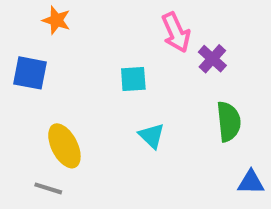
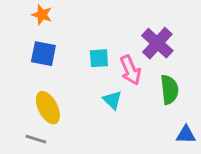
pink arrow: (176, 32) -> (130, 70), moved
purple cross: (212, 59) -> (157, 43), size x1.5
blue square: (30, 73) -> (43, 54), moved

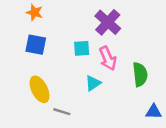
purple cross: (157, 43) -> (108, 22), moved
cyan triangle: (112, 100) -> (93, 83), turned 42
gray line: (36, 139) -> (62, 112), moved

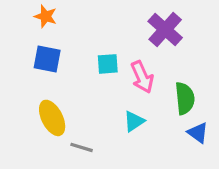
purple cross: (108, 22) -> (165, 29), moved
cyan triangle: (93, 83) -> (134, 121), moved
blue triangle: (154, 112) -> (198, 133), moved, turned 35

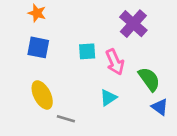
green semicircle: (185, 98) -> (149, 79), turned -30

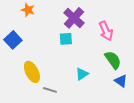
purple cross: (133, 24) -> (74, 18), moved
blue square: (38, 47) -> (13, 40), moved, turned 36
pink arrow: (115, 62) -> (106, 31), moved

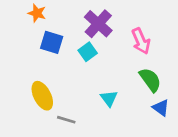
cyan square: (66, 39) -> (88, 52), turned -32
blue square: (13, 40) -> (52, 42), moved, turned -30
cyan triangle: (82, 74) -> (109, 98), turned -32

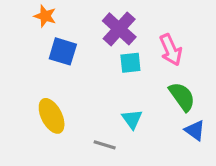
cyan square: (88, 52) -> (130, 63), moved, turned 30
gray line: (66, 120) -> (105, 145), moved

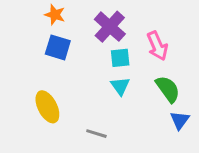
orange star: (45, 16) -> (55, 15), moved
cyan triangle: (132, 119) -> (120, 86), moved
blue triangle: (195, 130) -> (180, 120), turned 30

